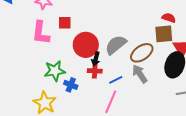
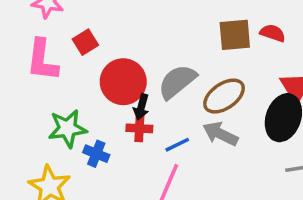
red square: (65, 23) -> (85, 42), turned -32
brown square: (164, 34) -> (235, 35), moved
gray arrow: (140, 74) -> (220, 134), turned -30

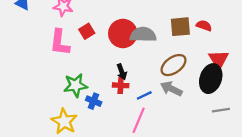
red circle: (123, 82) -> (123, 33), moved
gray semicircle: (177, 82) -> (143, 35), moved, turned 40
black arrow: (141, 107) -> (122, 72), turned -35

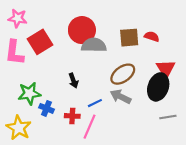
red square: (87, 31) -> (40, 42), size x1.6
red circle: (123, 33) -> (82, 30), moved
red cross: (121, 85) -> (72, 116), moved

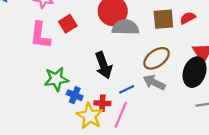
red semicircle: (152, 37) -> (188, 18), turned -48
red square: (40, 42) -> (68, 24), size x0.7
black arrow: (73, 81) -> (103, 65), size x1.6
yellow star: (19, 128) -> (90, 116), moved

